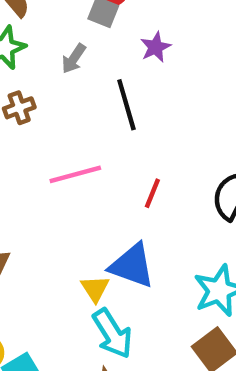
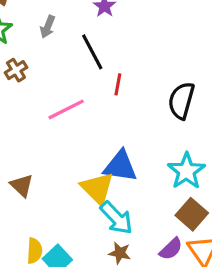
red line: (152, 193) -> (118, 84), moved
yellow triangle: (95, 289) -> (97, 188), size x1.6

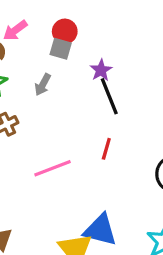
black line: (92, 52) -> (109, 96), moved

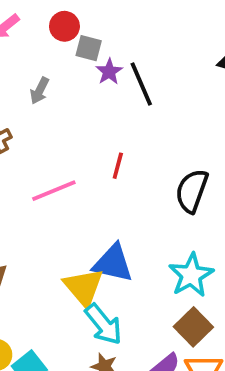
gray square: (61, 49) -> (89, 48), moved
black line: (109, 96) -> (141, 84), moved

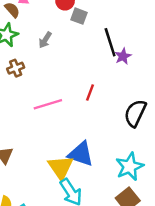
purple star: (109, 72) -> (123, 56), moved

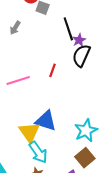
black semicircle: (135, 113) -> (81, 56), moved

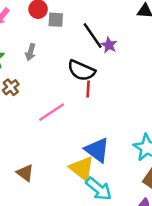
black semicircle: (81, 56) -> (81, 70), moved, turned -75
blue triangle: (46, 121) -> (97, 150), turned 35

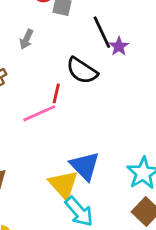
red line: (88, 89) -> (56, 93), moved

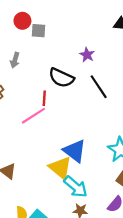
black line: (102, 32) -> (99, 87), moved

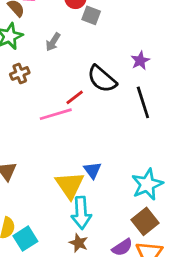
red line: (44, 98) -> (75, 97), turned 32
blue triangle: (75, 151) -> (92, 170), size x0.6
cyan arrow: (76, 187) -> (81, 213), turned 30

